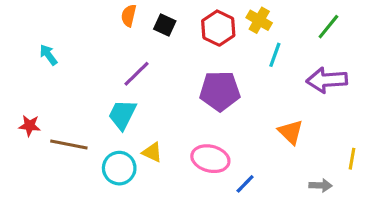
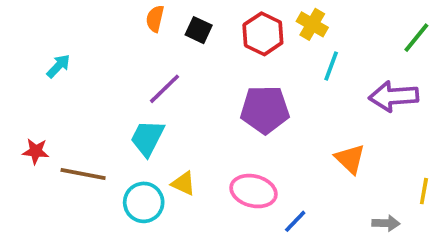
green line: (328, 27) -> (416, 38), moved
cyan arrow: (48, 55) -> (58, 66), turned 80

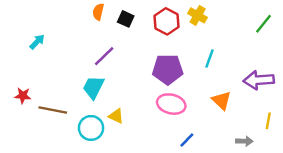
cyan line: (331, 66) -> (210, 59), moved
purple arrow: (394, 96) -> (259, 80), moved
pink ellipse: (253, 191) -> (171, 104), moved

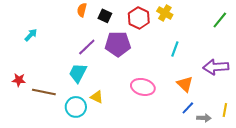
purple pentagon: (168, 69) -> (118, 44), moved
yellow line: (268, 121) -> (225, 110), moved
blue line: (187, 140) -> (188, 108), moved

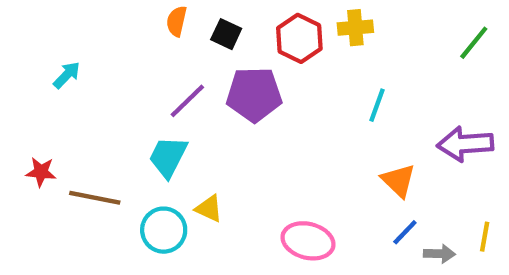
yellow cross: (165, 13) -> (355, 28), turned -35
pink ellipse: (143, 87) -> (308, 241), moved

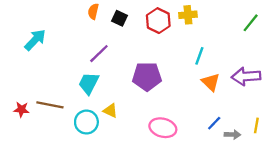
cyan arrow: (67, 75) -> (35, 40), size x1.5
purple pentagon: (254, 94) -> (147, 76), moved
red star: (41, 172) -> (21, 109), moved
orange triangle: (398, 181) -> (211, 82), moved

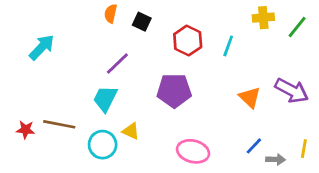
yellow cross: (188, 15) -> (263, 18), moved
red hexagon: (158, 21) -> (188, 41), moved
cyan line: (199, 56) -> (228, 46), moved
purple arrow: (246, 76) -> (292, 91), turned -148

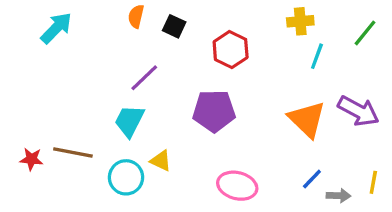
yellow cross: (263, 18) -> (300, 21), moved
cyan line: (228, 46) -> (317, 56), moved
cyan arrow: (42, 47) -> (56, 28), moved
orange triangle: (250, 97) -> (307, 119), size x1.4

